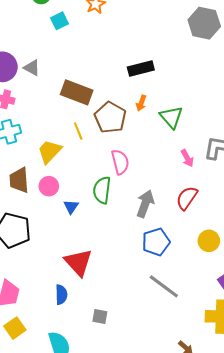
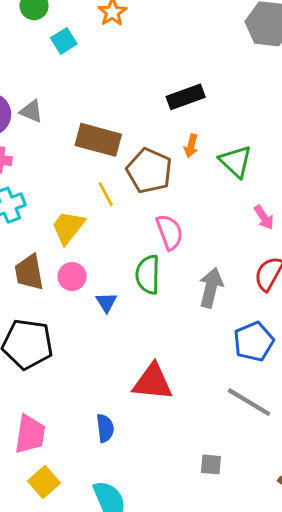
blue pentagon: (156, 242) -> (254, 342), moved
red triangle: (78, 262) -> (153, 382), moved, turned -36
gray square: (100, 316) -> (211, 464), moved

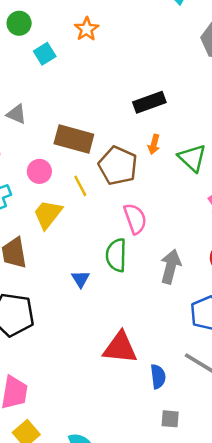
pink circle: (72, 276) -> (39, 171), moved
blue semicircle: (105, 428) -> (158, 376), moved

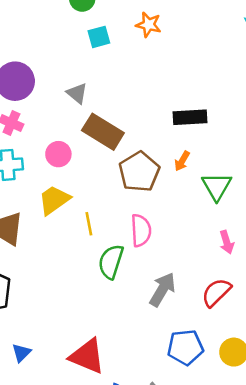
orange star: (87, 29) -> (149, 25), turned 30
gray triangle: (16, 114) -> (77, 93), moved
yellow line: (80, 186) -> (89, 224), moved
blue triangle: (81, 279) -> (21, 353), moved

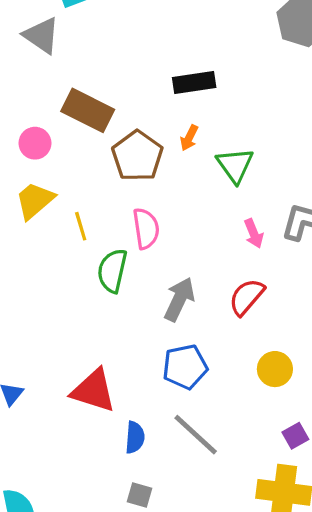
gray triangle: (77, 93) -> (42, 36), moved, size x1.4
blue pentagon: (185, 347) -> (185, 367), moved

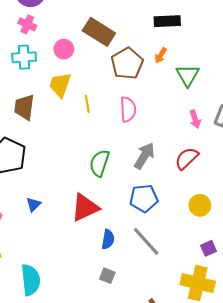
yellow trapezoid: (35, 200) -> (60, 85), turned -36
green semicircle: (112, 271) -> (100, 163), moved
red triangle: (94, 391) -> (85, 208), turned -48

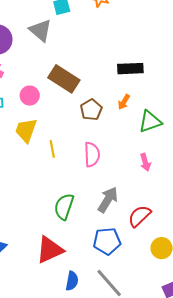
brown pentagon: (127, 63) -> (91, 110), size x0.7
green triangle: (188, 75) -> (150, 122), turned 40
pink arrow: (195, 119) -> (145, 162), moved
red semicircle: (187, 158) -> (139, 216), moved

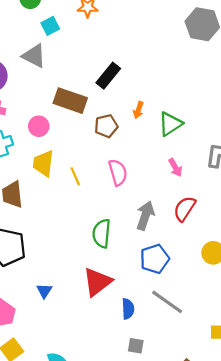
black rectangle: (130, 69) -> (108, 76), moved, turned -35
brown pentagon: (91, 110) -> (106, 126), turned 30
red semicircle: (139, 216) -> (185, 209), moved

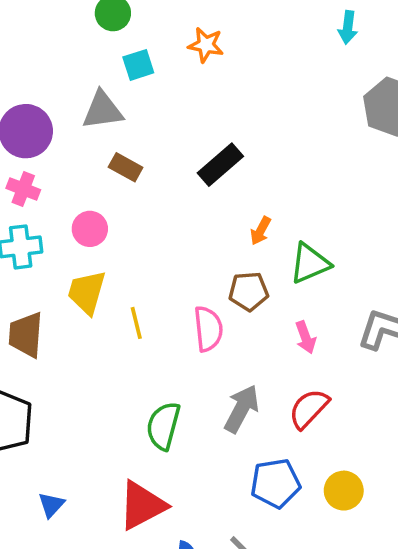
gray triangle: (34, 56) -> (103, 110), turned -45
brown rectangle: (70, 101) -> (126, 167), moved, size x0.6
brown pentagon: (106, 126) -> (249, 291), moved
blue pentagon: (155, 259) -> (275, 483), moved

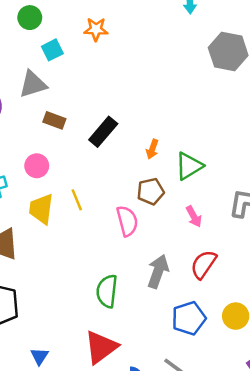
black rectangle: (220, 165) -> (103, 132), moved
yellow line: (136, 323) -> (77, 200), moved

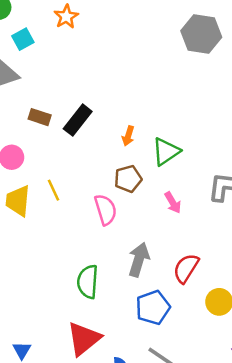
orange star: (96, 29) -> (66, 17), turned -30
brown rectangle: (54, 120) -> (40, 117), moved
red semicircle: (204, 264) -> (186, 268), moved
blue pentagon: (189, 318) -> (153, 308), moved

